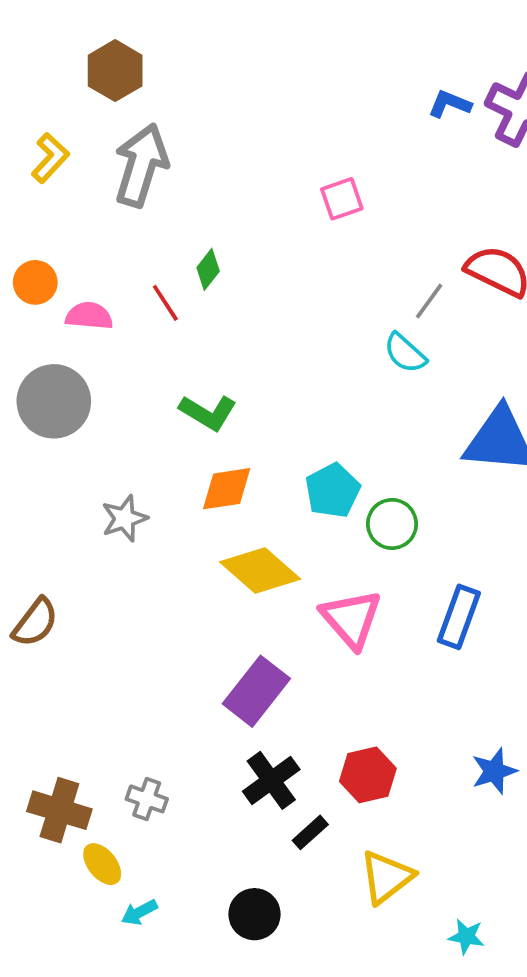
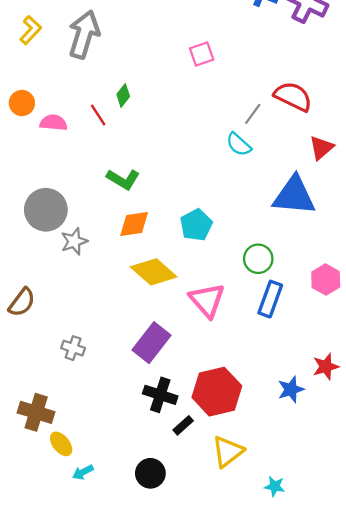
gray circle: (54, 401) -> (46, 210), moved
green circle: (392, 524) -> (258, 259), moved
red hexagon: (368, 775) -> (217, 392), size x1.5
black cross: (271, 780) -> (160, 395), turned -36
gray cross: (147, 799) -> (73, 348), moved

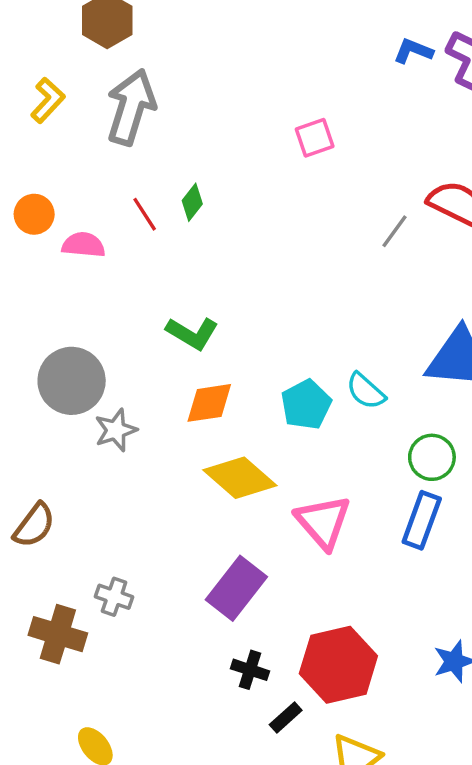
red line: (98, 115) -> (145, 214), moved
cyan semicircle: (239, 144) -> (366, 391), moved
green circle: (258, 259) -> (432, 457), moved
black cross: (160, 395) -> (250, 670), size x0.7
brown cross: (36, 412) -> (58, 634), moved

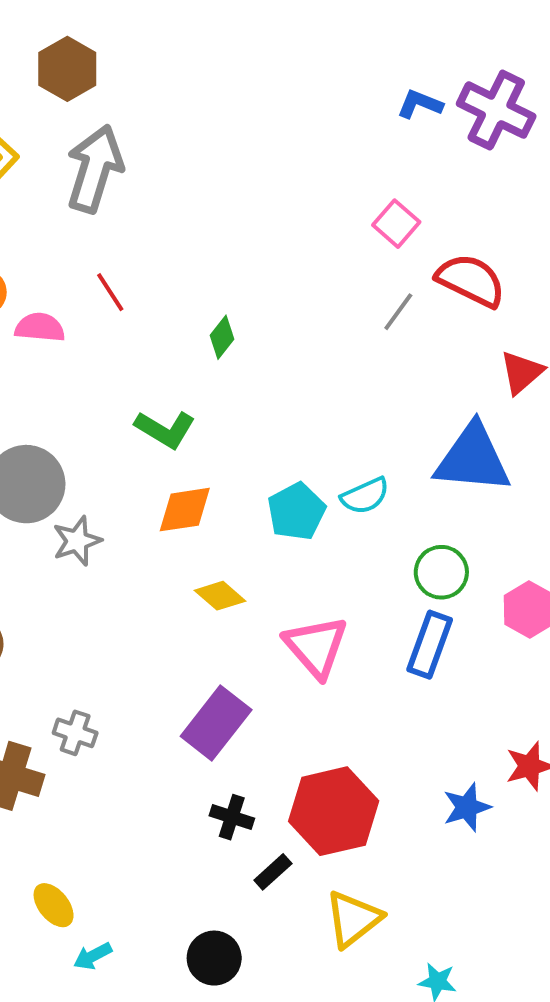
pink square: (315, 138) -> (396, 224), moved, turned -30
green diamond: (192, 202) -> (222, 337), moved
cyan semicircle: (366, 391) -> (365, 496), turned -66
yellow diamond: (240, 478) -> (220, 596), size x0.6

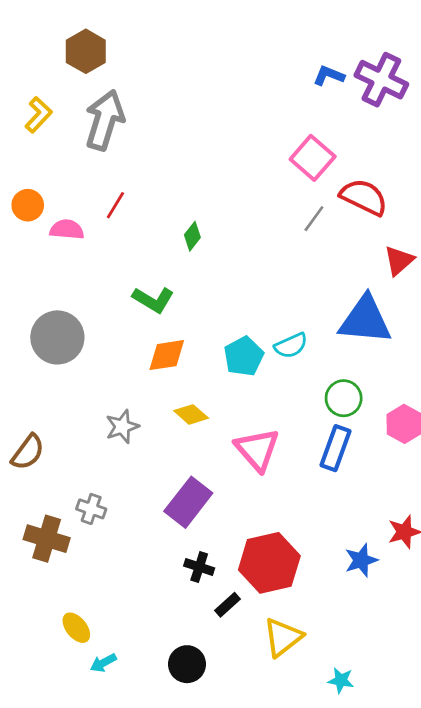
pink square: (396, 224) -> (313, 158), size x1.4
red line: (110, 292) -> (115, 205), turned 64
gray star: (77, 541) -> (122, 427), moved

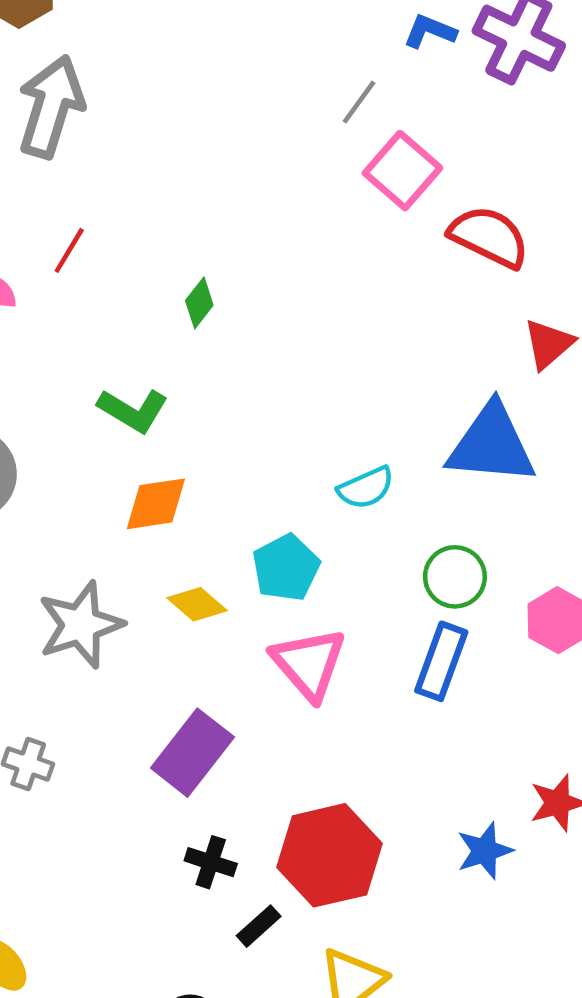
gray line: (314, 219) -> (359, 102), moved
cyan pentagon: (244, 356) -> (286, 568), moved
gray star: (122, 427) -> (81, 625), size x1.5

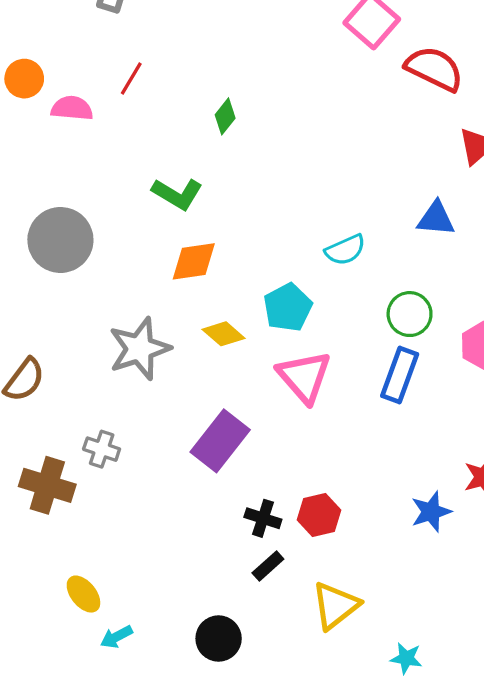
blue triangle: (491, 444) -> (436, 219), size x0.6
red hexagon: (329, 855) -> (319, 515), size x0.6
black cross: (211, 862) -> (263, 518), moved

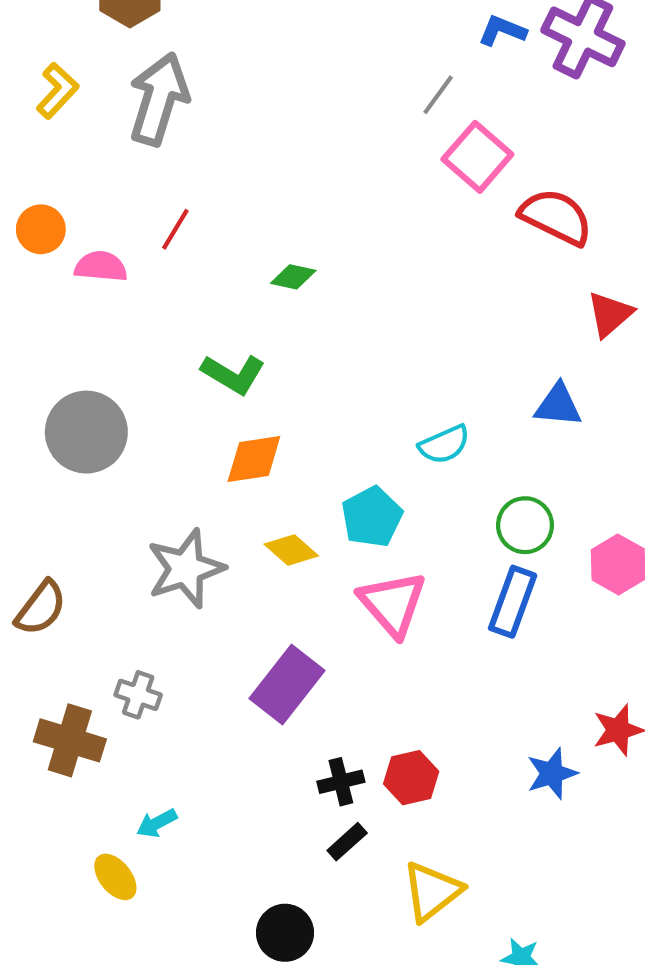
green diamond: (225, 116) -> (293, 277), turned 64
black cross: (263, 518) -> (341, 782), turned -32
cyan arrow: (116, 637) -> (157, 823), moved

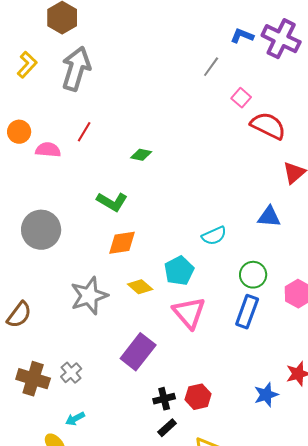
pink square: (477, 157) -> (241, 98), moved, size x0.6
gray cross: (138, 695) -> (71, 373), moved, turned 30

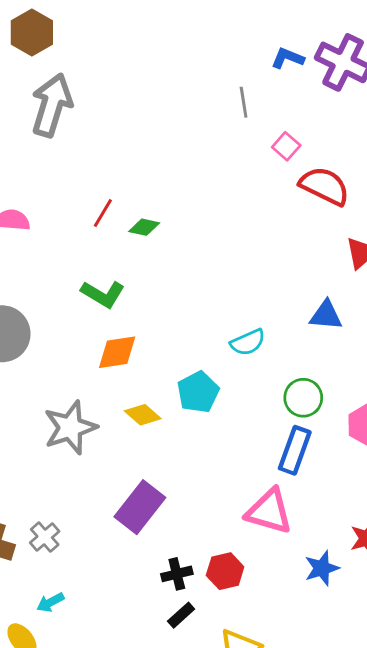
gray line: (211, 67) -> (244, 102), turned -45
red line: (84, 132) -> (103, 213), moved
pink triangle: (189, 313) -> (269, 511), moved, turned -33

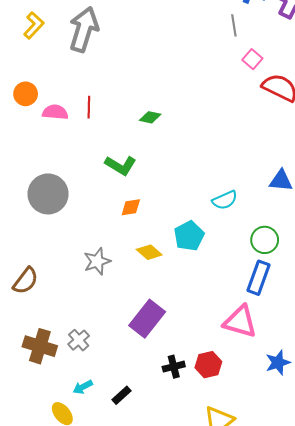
gray line: (244, 102) -> (234, 25), moved
red line: (103, 213) -> (89, 107), moved, turned -30
orange diamond: (117, 352) -> (131, 207), size x0.7
gray star: (70, 428) -> (97, 261), size x0.7
black rectangle: (181, 615) -> (122, 395), moved

